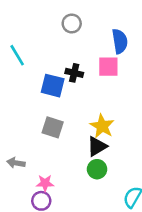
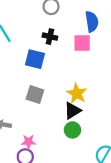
black cross: (74, 73) -> (50, 37), moved

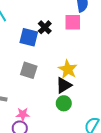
black cross: (50, 37) -> (45, 27), moved, turned 32

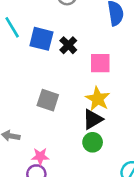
pink square: (73, 22) -> (100, 63), moved
blue square: (29, 37) -> (41, 39), moved

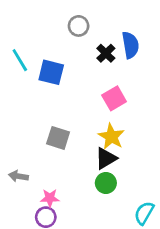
black cross: (68, 45) -> (106, 53), moved
pink square: (100, 63) -> (114, 98), turned -30

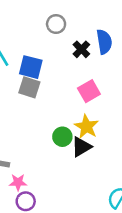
gray square: (58, 138) -> (29, 87), moved
green circle: (106, 183) -> (62, 137), moved
pink star: (50, 198) -> (18, 182), moved

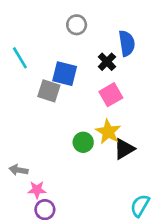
black cross: (81, 49) -> (107, 62), moved
blue square: (31, 67) -> (65, 74), moved
black triangle: (81, 147) -> (124, 149), moved

